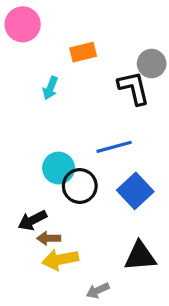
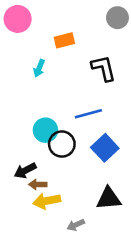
gray circle: (152, 64) -> (117, 18), moved

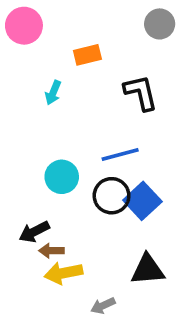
black circle: (62, 144) -> (112, 196), moved

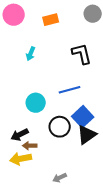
orange rectangle: (87, 55) -> (51, 20), moved
black circle: (112, 196) -> (60, 127), moved
black triangle: (148, 270) -> (87, 135), moved, turned -30
yellow arrow: (63, 273) -> (21, 159), moved

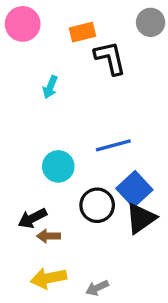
black L-shape: (82, 54) -> (110, 58), moved
yellow arrow: (21, 159) -> (49, 278), moved

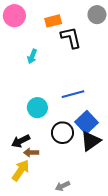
yellow arrow: (49, 278) -> (21, 170), moved, turned 135

